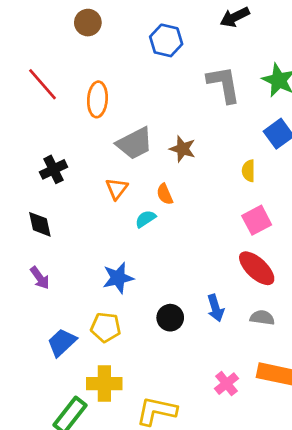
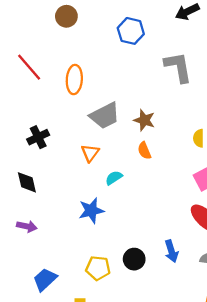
orange semicircle: (165, 194) -> (144, 151), moved
purple arrow: (40, 278) -> (27, 226), turned -42
blue star: (118, 278) -> (91, 211), moved
yellow pentagon: (106, 327) -> (98, 268), moved

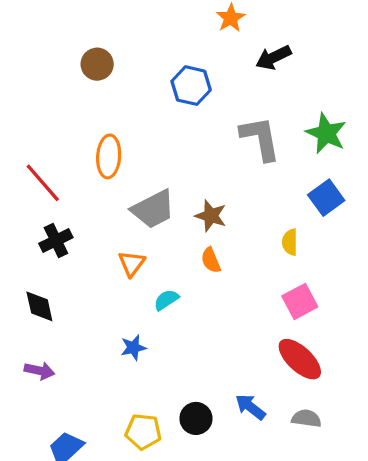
red line: (29, 67) -> (43, 183), moved
blue star: (91, 211) -> (133, 348), size x0.7
blue arrow: (171, 251) -> (250, 407), turned 145

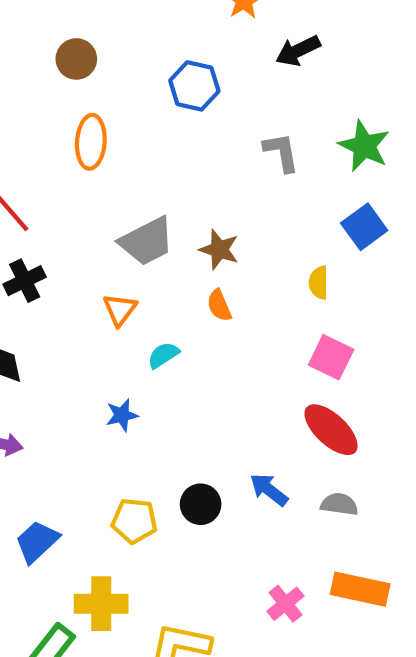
gray L-shape: (260, 138) -> (281, 152), size x0.7
orange ellipse: (109, 156) -> (91, 142), moved
pink square: (300, 301) -> (331, 357), turned -36

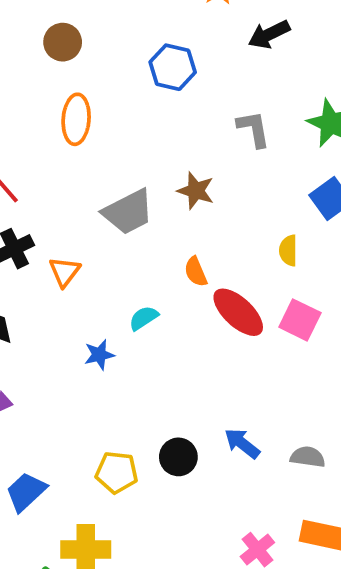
brown star: (219, 250) -> (196, 191), moved
orange triangle: (120, 310) -> (65, 272), moved
blue star: (122, 415) -> (99, 355), moved
red ellipse: (331, 430) -> (238, 312), moved

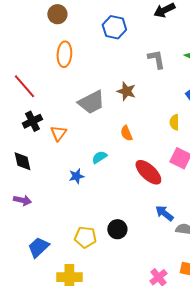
red ellipse: (238, 312) -> (148, 172), moved
blue arrow: (242, 443) -> (164, 213), moved

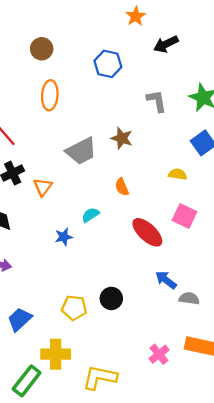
yellow semicircle: (174, 122) -> (178, 174), turned 98

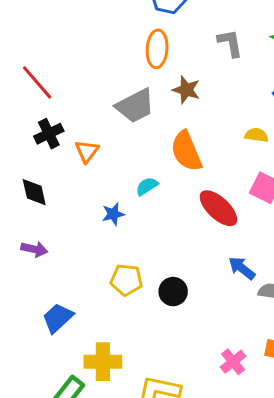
orange ellipse: (50, 95) -> (157, 49), moved
orange semicircle: (122, 187) -> (186, 151), size x1.8
yellow pentagon: (74, 308) -> (126, 280), moved

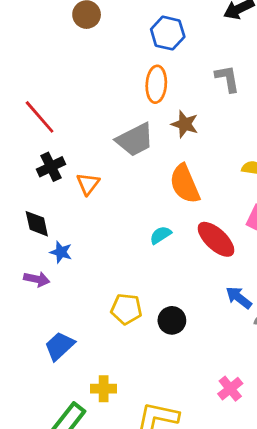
cyan semicircle: (147, 186) -> (161, 235), moved
blue star: (113, 214) -> (61, 252), moved, turned 30
yellow cross: (103, 362) -> (104, 389), size x0.7

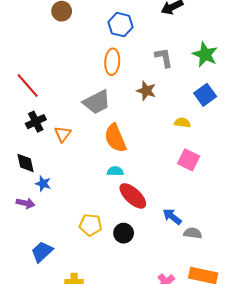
brown star: (185, 124) -> (146, 91), moved
orange semicircle: (185, 184) -> (115, 138), moved
cyan semicircle: (161, 235) -> (115, 171), turned 35
red ellipse: (216, 239) -> (133, 196), moved

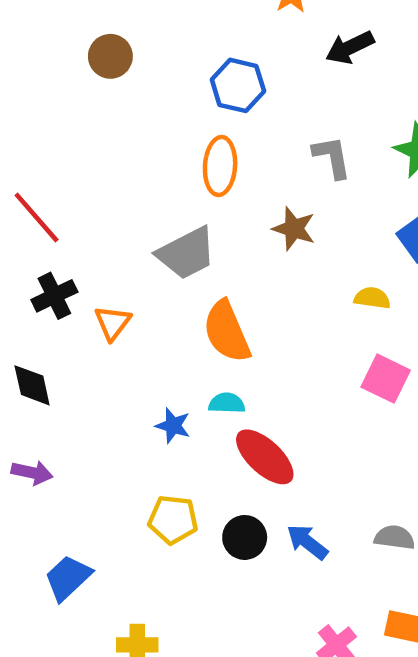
blue star: (43, 184) -> (173, 426), moved
blue arrow: (172, 217) -> (307, 542), moved

